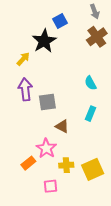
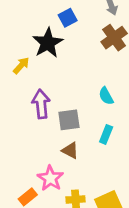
purple arrow: (25, 89) -> (41, 104), moved
gray square: (47, 102) -> (69, 120), moved

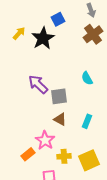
yellow arrow: (21, 65) -> (19, 33), moved
purple arrow: (41, 104) -> (38, 84), turned -40
cyan rectangle: (106, 134) -> (87, 121), moved

